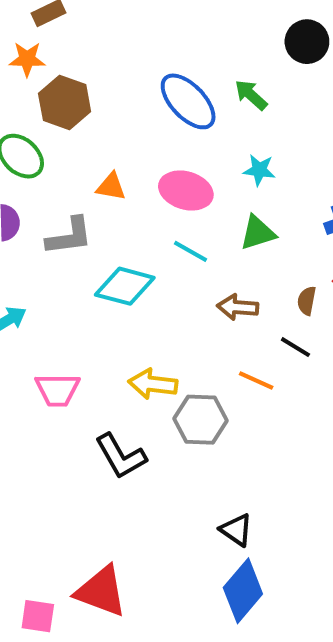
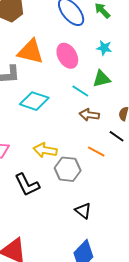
orange triangle: (111, 187) -> (31, 52), size x1.8
pink ellipse: (186, 191) -> (67, 56), turned 40
cyan line: (190, 251) -> (80, 91), moved
black triangle: (236, 530) -> (83, 211), moved

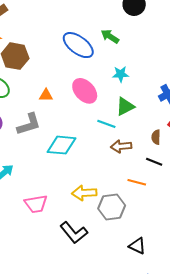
orange triangle: (31, 52) -> (46, 95), size x0.5

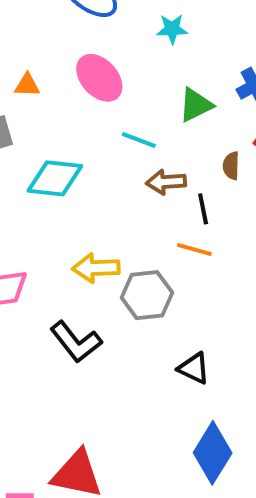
cyan star: (121, 74) -> (172, 29), moved
green triangle: (125, 106) -> (196, 105), moved
black line: (154, 162) -> (203, 209), moved, turned 56

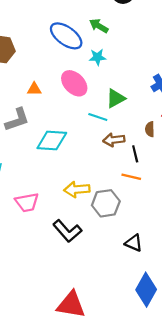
cyan star: (172, 29) -> (98, 57), moved
green triangle: (196, 105) -> (116, 98), moved

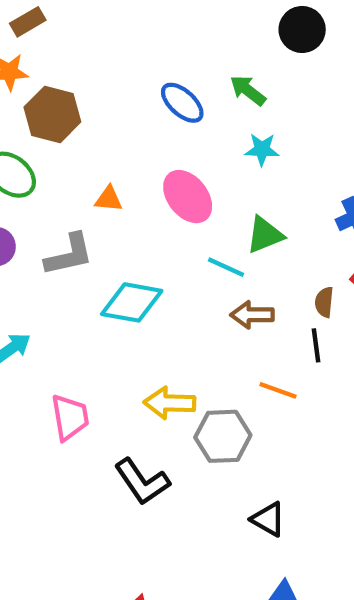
blue ellipse: (66, 36) -> (182, 103), size x0.7
cyan star: (98, 57) -> (262, 149), moved
black line: (135, 154) -> (316, 345), moved
pink trapezoid: (27, 202) -> (70, 417), turned -95

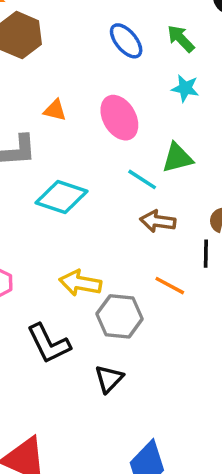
black triangle: (268, 519) -> (109, 379), moved, turned 36

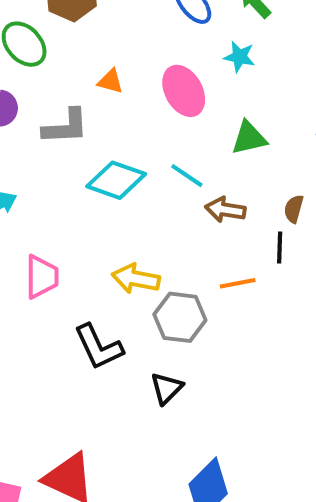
cyan star: (185, 88) -> (239, 57), moved
cyan line: (142, 179) -> (187, 176), moved
orange line: (170, 286) -> (238, 283), turned -40

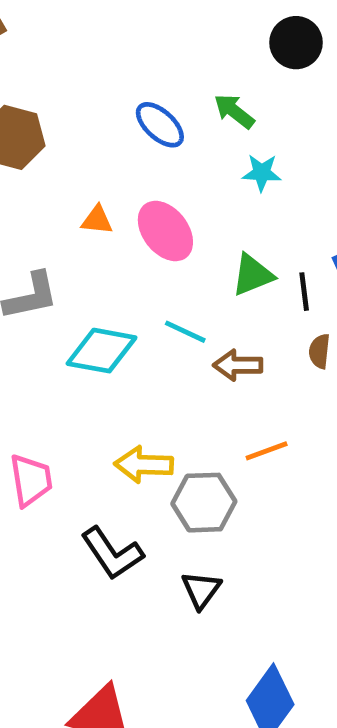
cyan star: (239, 57) -> (262, 173), moved
orange triangle: (110, 81) -> (97, 220), moved
black line: (280, 248) -> (304, 292), moved

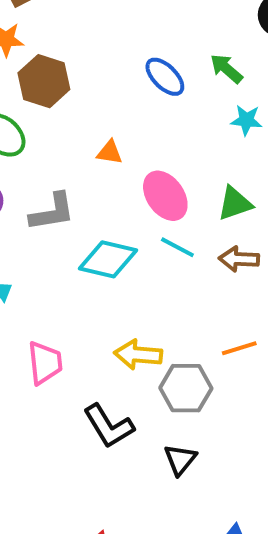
pink ellipse: (165, 231) -> (165, 196), moved
brown arrow: (238, 365) -> (239, 259), moved

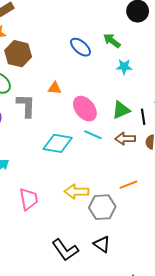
gray L-shape: (52, 212) -> (26, 106), moved, turned -75
black L-shape: (109, 426) -> (65, 250), moved
black triangle: (180, 460) -> (102, 244), turned -30

